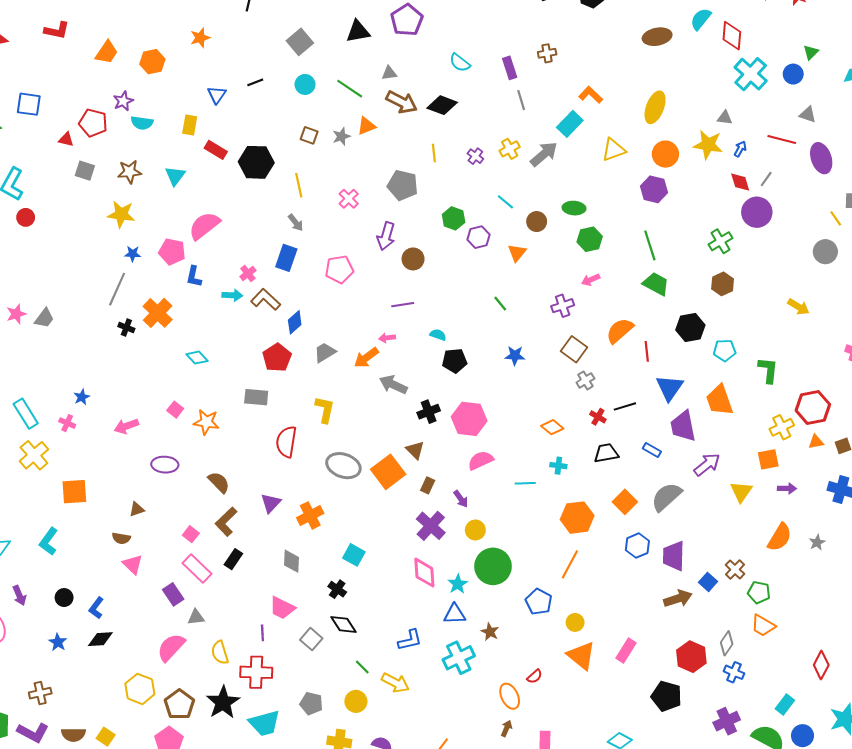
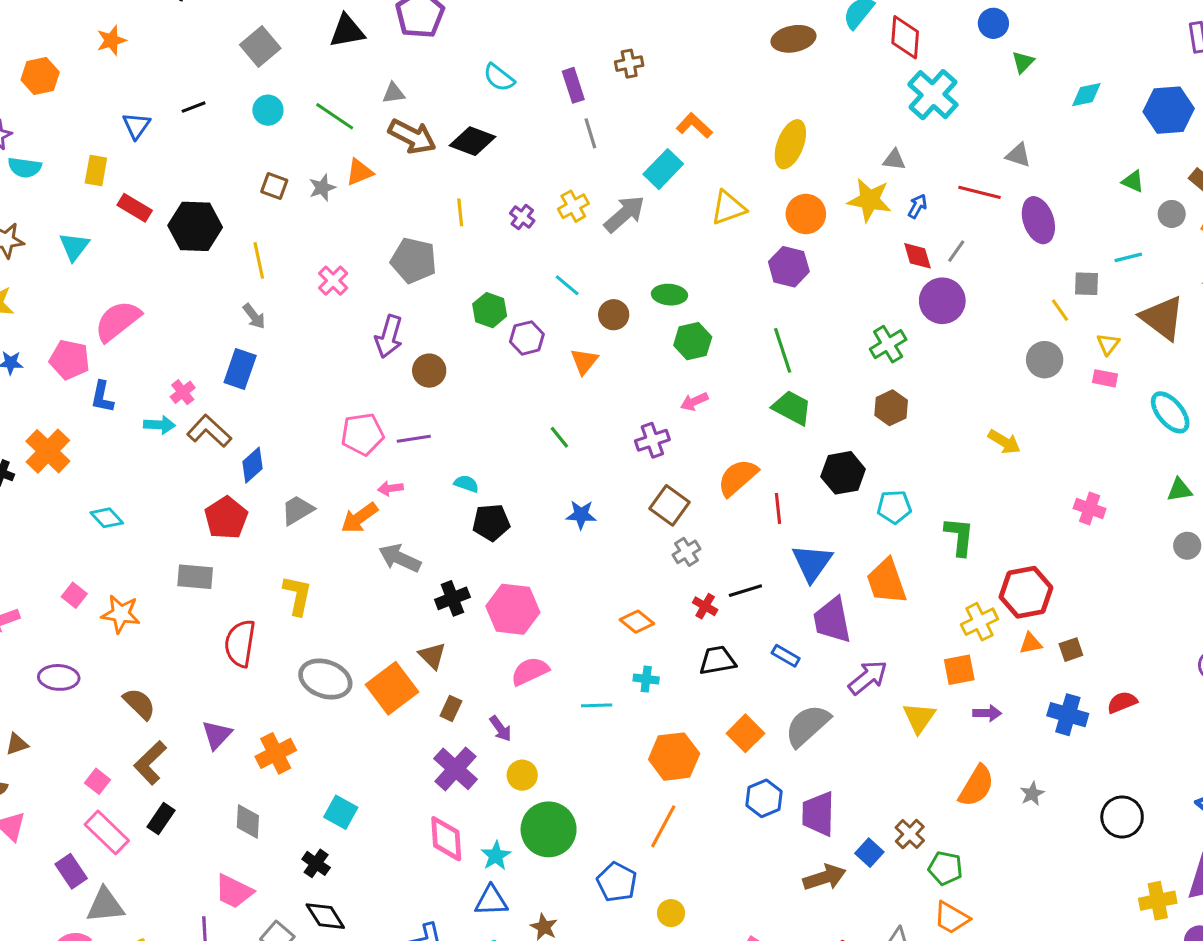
blue circle: (793, 74) -> (993, 23), moved
pink pentagon: (339, 269) -> (363, 434), moved
gray triangle: (196, 617) -> (105, 905), size x1.5

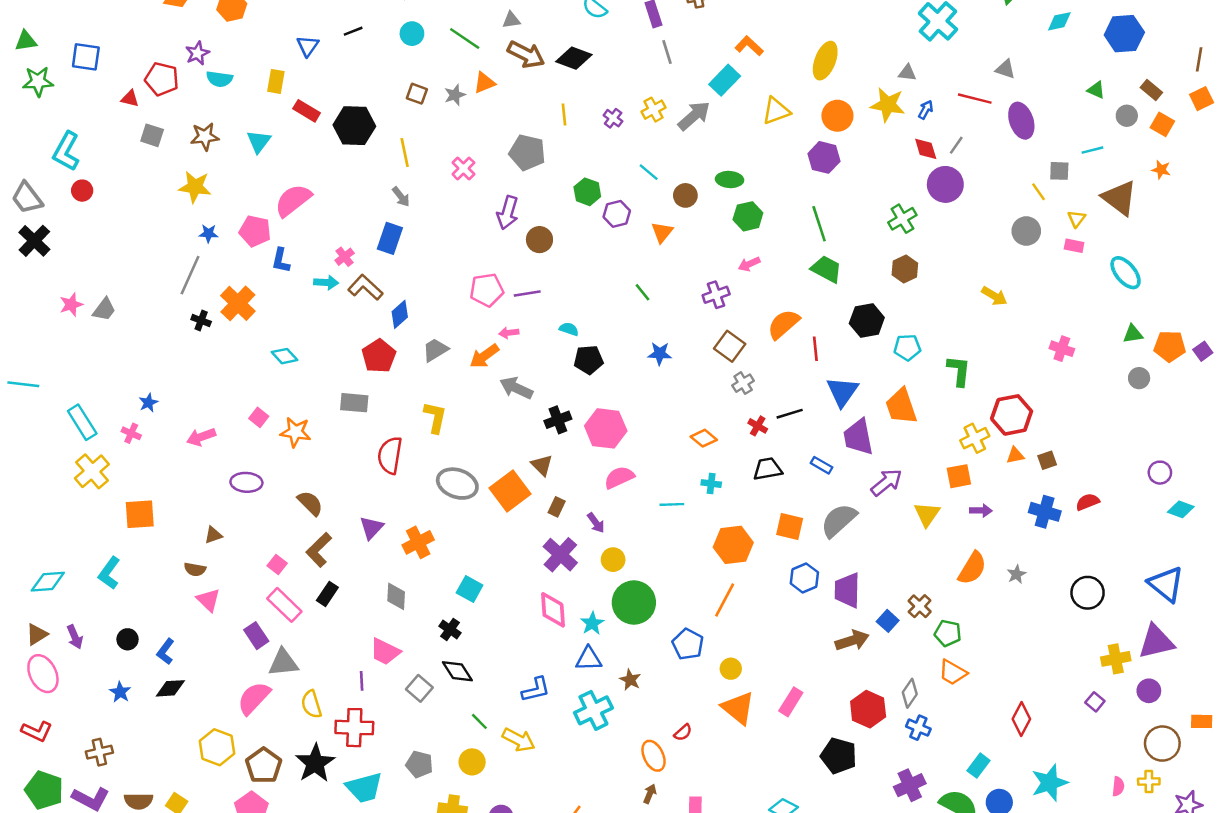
orange square: (745, 733) -> (790, 526), turned -32

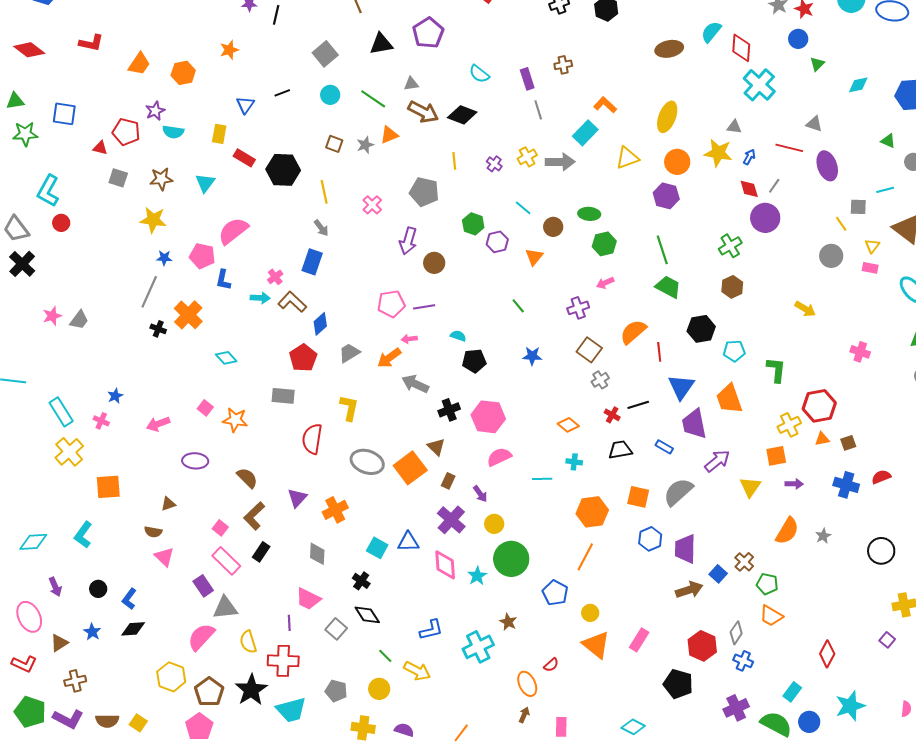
gray arrow: (694, 116) -> (560, 162), turned 40
brown triangle: (37, 634) -> (59, 643), moved
blue triangle: (589, 659) -> (408, 542), moved

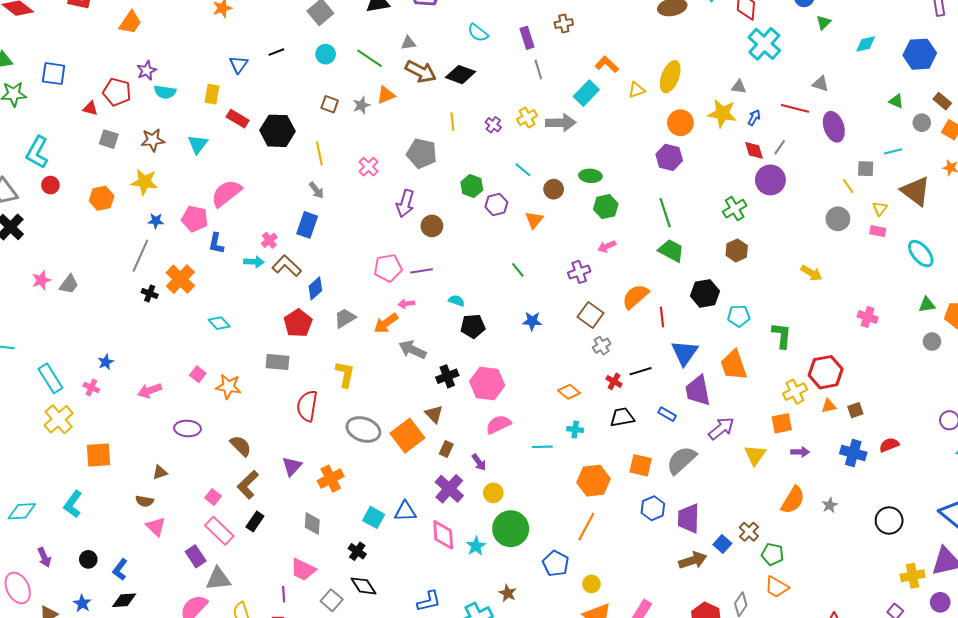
orange hexagon: (183, 73) -> (102, 198), moved
yellow triangle: (627, 158) -> (636, 90), moved, size x0.7

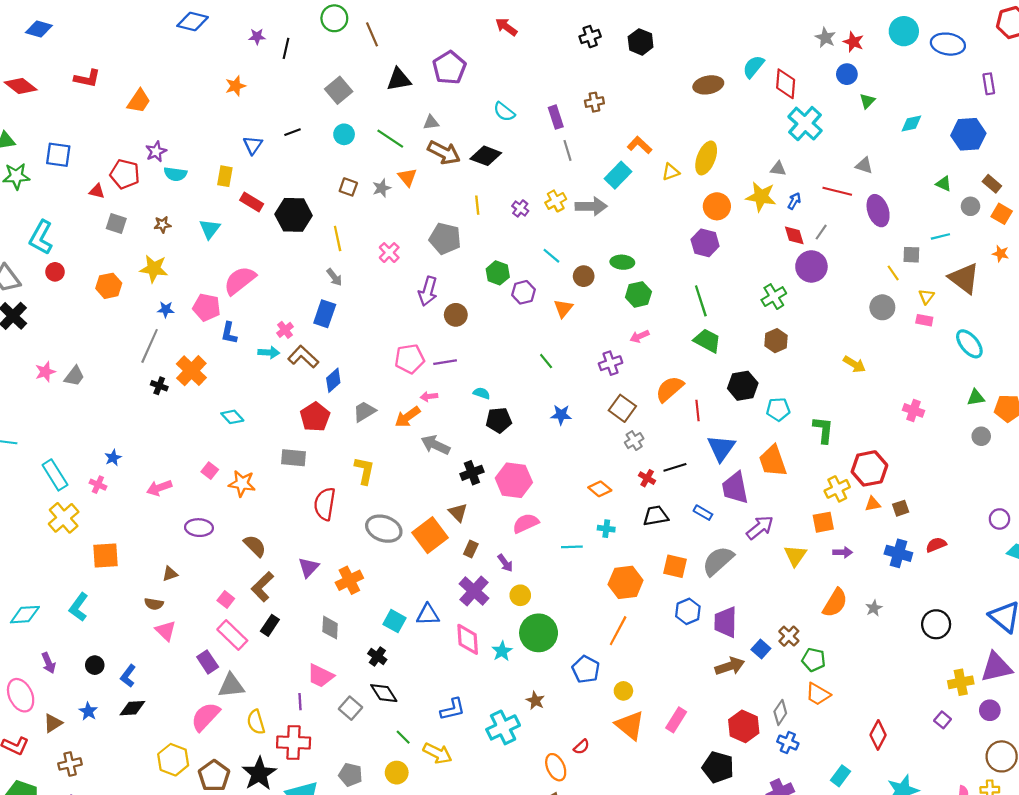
orange triangle: (386, 95) -> (407, 177), turned -48
brown star: (153, 140) -> (162, 225), size x0.7

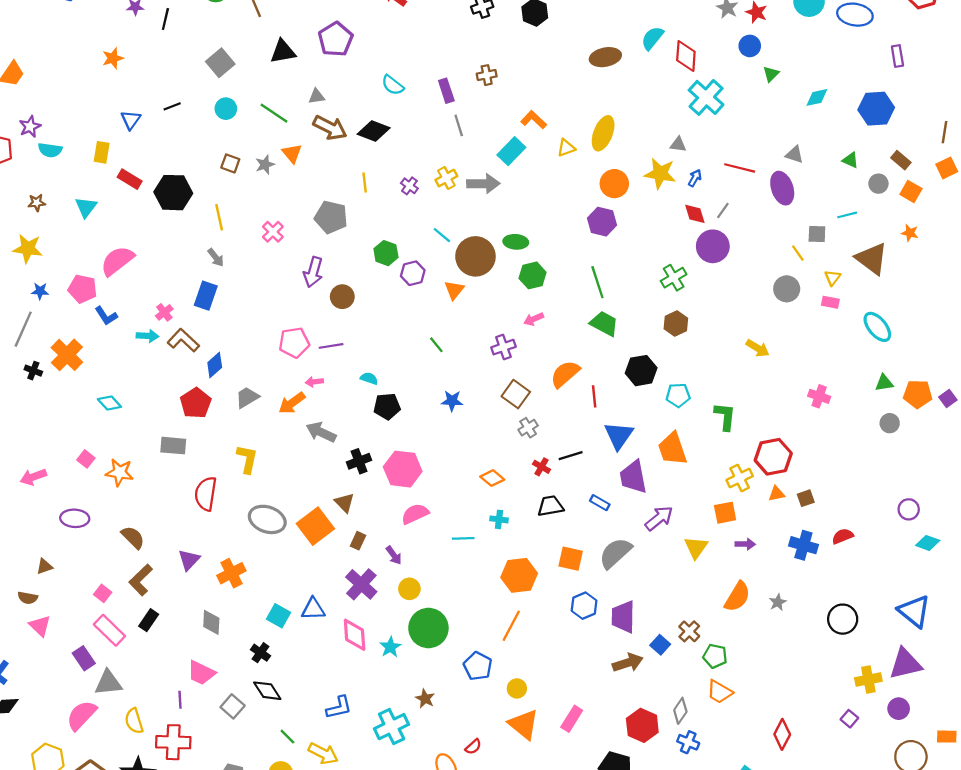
gray triangle: (864, 165) -> (795, 155), moved
brown circle: (584, 276) -> (475, 256), size x1.8
blue L-shape: (229, 333) -> (106, 316), turned -45

